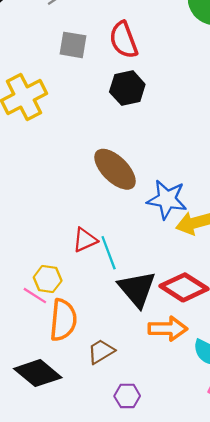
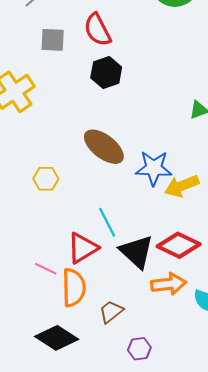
red triangle: (85, 240) -> (83, 248), moved, size x1.4
yellow hexagon: (48, 279) -> (46, 179), moved

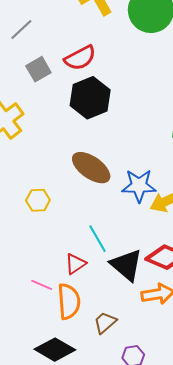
red semicircle: (97, 30) -> (80, 58), turned -88
gray square: (53, 40) -> (38, 69), turned -30
black hexagon: (106, 73) -> (90, 98), size x1.4
red triangle: (83, 248) -> (75, 264), size x0.7

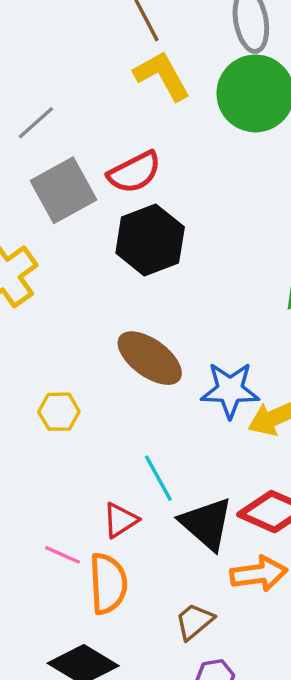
gray square: (38, 69) -> (64, 190), size x1.5
brown trapezoid: (105, 323) -> (194, 621), moved

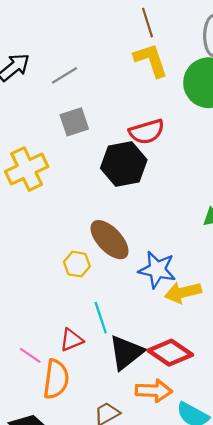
red semicircle: (134, 172) -> (147, 132), moved
gray square: (64, 190) -> (74, 122), size x0.7
yellow hexagon: (59, 412) -> (77, 264), moved
black triangle: (206, 524) -> (126, 352), turned 30

